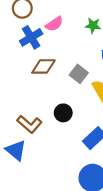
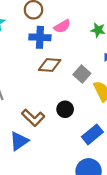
blue cross: (31, 37) -> (40, 37), turned 30
blue triangle: (16, 150) -> (19, 141), turned 42

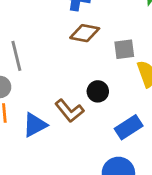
gray square: (82, 74) -> (124, 49), turned 35
brown L-shape: (33, 118) -> (69, 111), moved

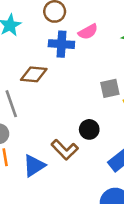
brown diamond: (85, 33) -> (34, 74), moved

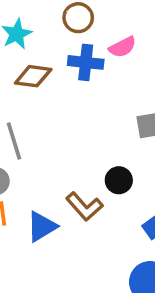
brown diamond: (34, 74) -> (33, 76), moved

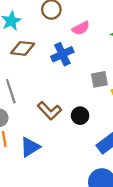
blue cross: (86, 62) -> (62, 54), moved, turned -30
brown L-shape: (84, 206) -> (49, 111), moved

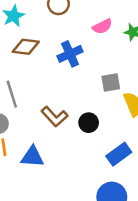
pink semicircle: (81, 28) -> (102, 26), moved
blue triangle: (30, 147) -> (32, 157), turned 35

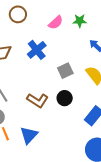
gray square: (111, 83) -> (65, 71), moved
blue triangle: (32, 157) -> (29, 135), turned -36

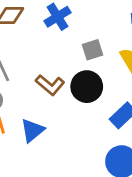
black circle: (65, 98) -> (87, 87), size x1.5

